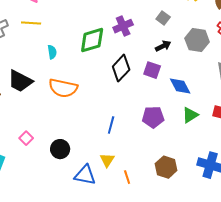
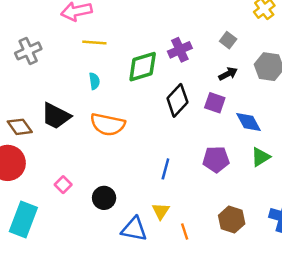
yellow line: (31, 23) -> (94, 43), moved

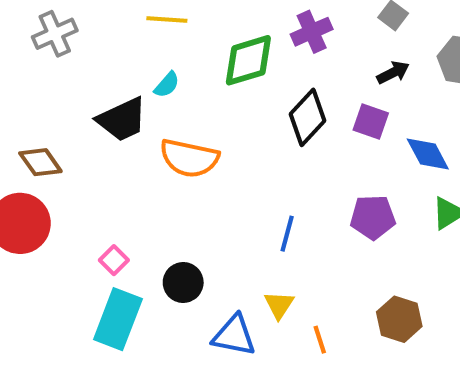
cyan semicircle: (94, 81) -> (167, 85), turned 49
black trapezoid: (56, 116) -> (122, 119), moved, turned -52
cyan rectangle: (23, 220) -> (118, 319), moved

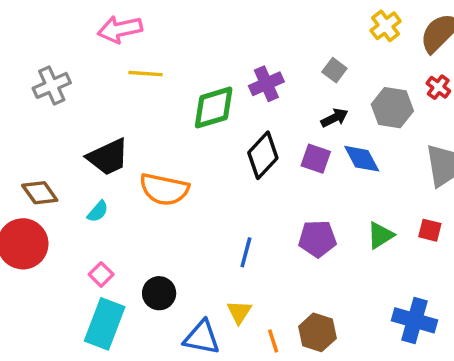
cyan semicircle: (167, 85) -> (98, 211), moved
blue diamond: (428, 154) -> (362, 159), moved
brown hexagon: (399, 319) -> (317, 332), moved

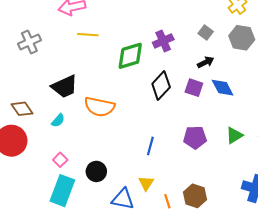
gray hexagon: (392, 108) -> (242, 38), moved

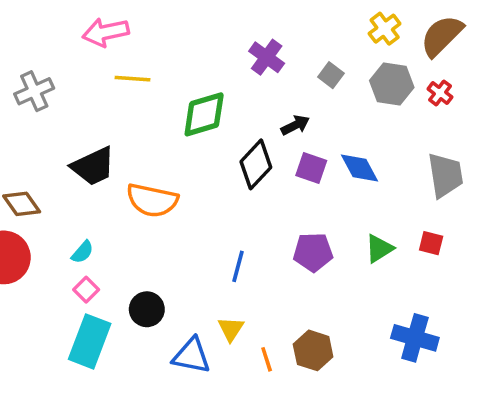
purple cross: (163, 41) -> (267, 57), moved, turned -30
black arrow: (206, 62) -> (295, 125), moved
cyan semicircle: (58, 121) -> (82, 252), moved

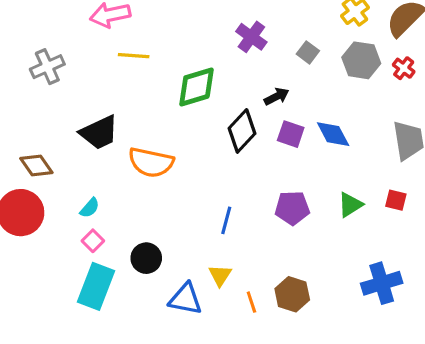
blue cross: (415, 338) -> (382, 283), turned -33

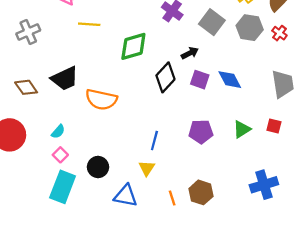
gray square: (308, 52) -> (212, 22), size x1.6
brown diamond: (36, 166) -> (26, 87), moved
yellow triangle: (220, 275) -> (147, 168), moved

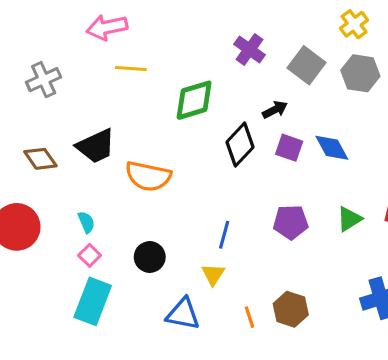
cyan semicircle: (58, 132) -> (86, 222), turned -64
black circle: (98, 167) -> (150, 257), moved

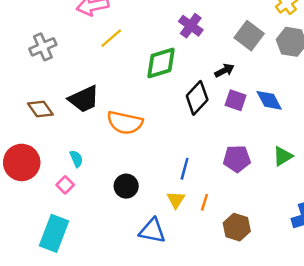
purple cross: (249, 50) -> (191, 26), moved
yellow line: (131, 69) -> (111, 38), turned -45
pink square: (90, 255) -> (65, 185), moved
cyan rectangle: (93, 301) -> (54, 233), moved
orange line: (249, 317) -> (204, 202), moved, turned 35

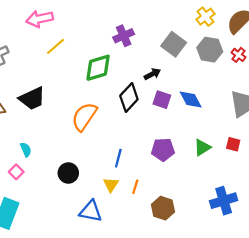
purple cross: (191, 26) -> (124, 36), turned 30
orange semicircle: (125, 123) -> (84, 117), moved, turned 112

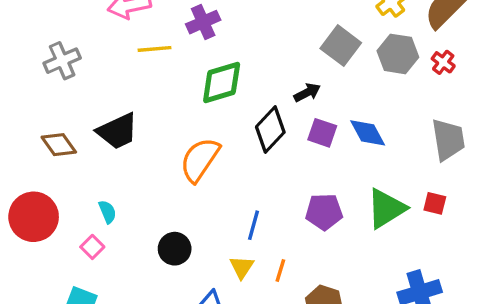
purple cross: (124, 36) -> (203, 22), moved
yellow line: (56, 46) -> (154, 49), turned 36
green triangle: (202, 147) -> (386, 208), size x1.5

